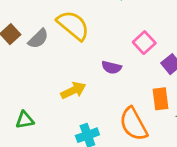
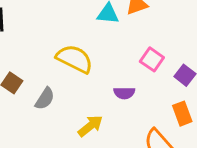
gray semicircle: (38, 39) -> (45, 99), moved

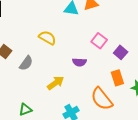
yellow semicircle: (75, 59) -> (47, 38), size x0.7

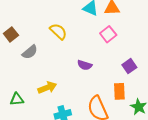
pink square: (99, 41) -> (108, 34), moved
yellow arrow: (56, 83) -> (47, 88), moved

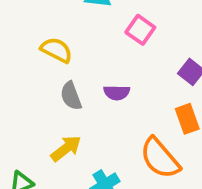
gray semicircle: (30, 52) -> (71, 96), moved, turned 126

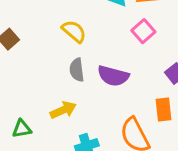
purple semicircle: (117, 93) -> (113, 76), size x1.5

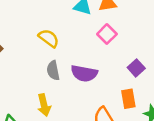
yellow arrow: (63, 110) -> (44, 105), turned 105

